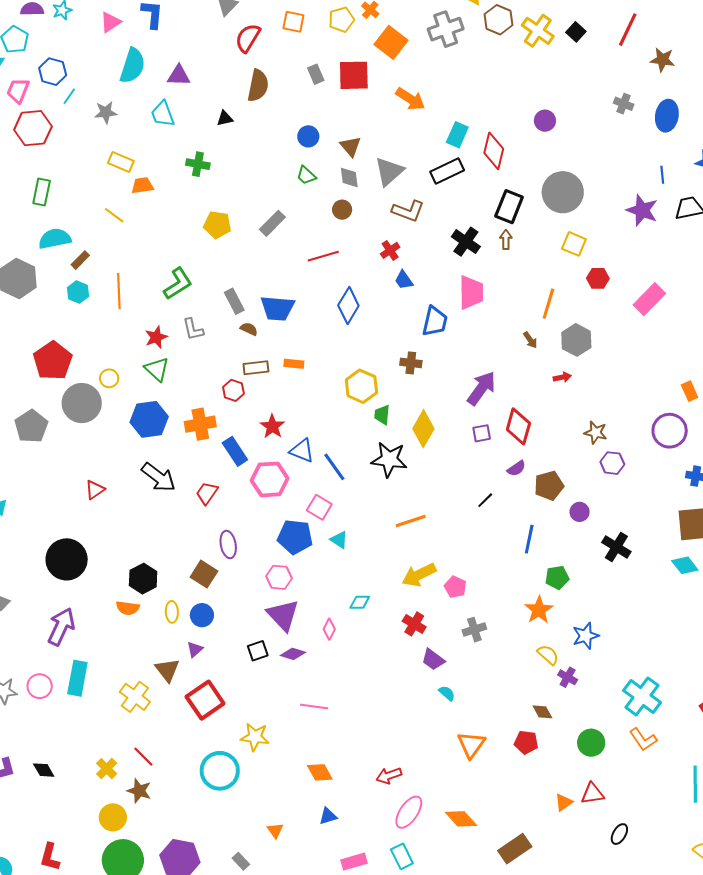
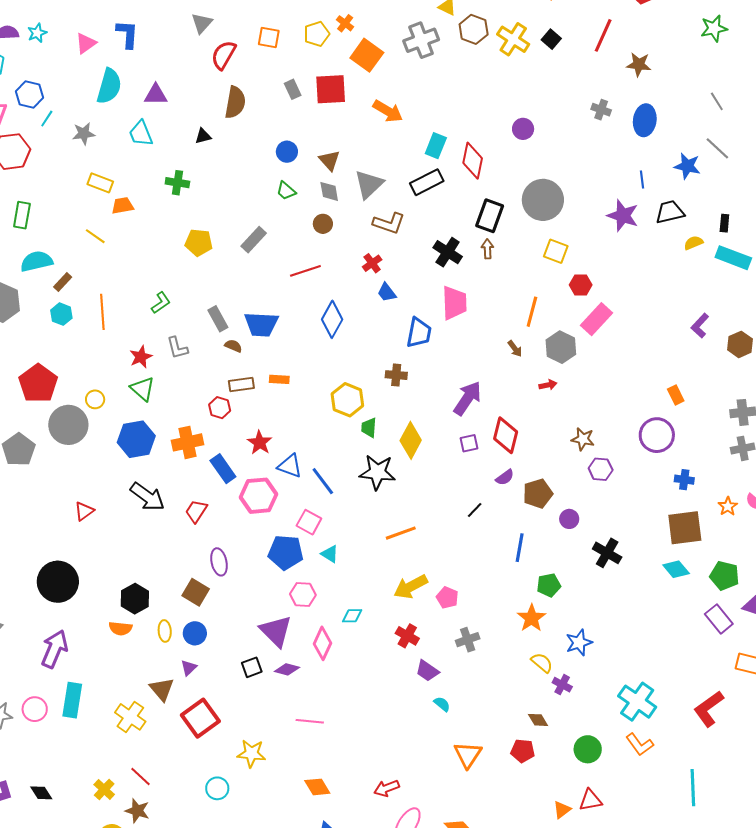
green L-shape: (178, 284) -> (161, 303), size x0.7
pink rectangle: (649, 299) -> (596, 319), moved
pink hexagon: (279, 577) -> (303, 594), moved
pink diamond: (329, 629) -> (323, 643), size x1.5
cyan circle: (220, 771) -> (217, 788), size x0.6

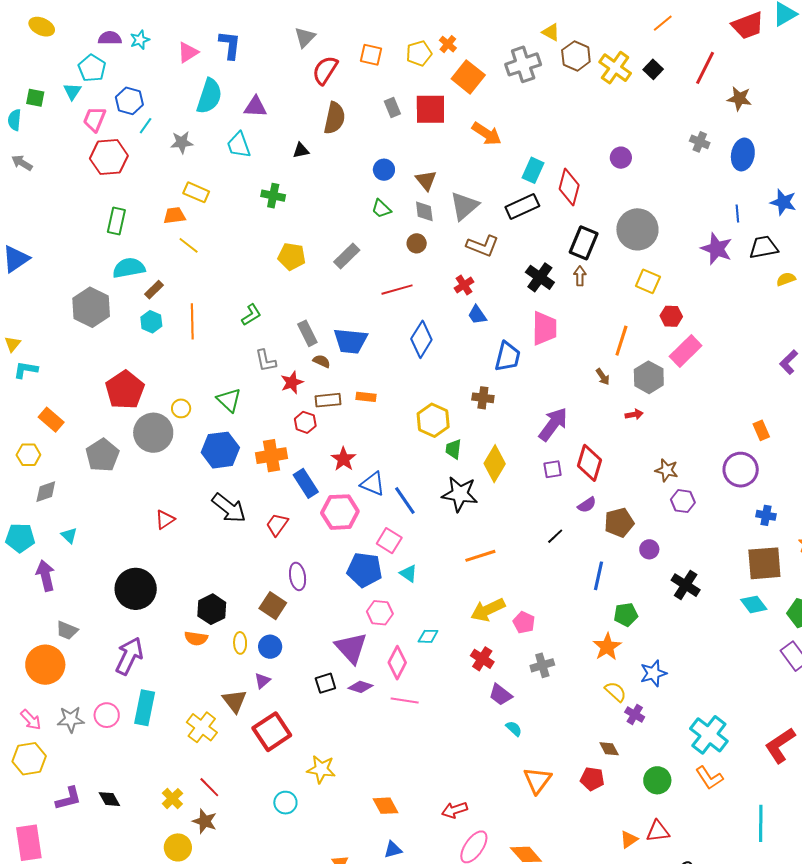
orange trapezoid: (123, 206) -> (174, 215), moved
red star: (141, 357) -> (292, 382), moved
pink line: (310, 721) -> (405, 700), moved

